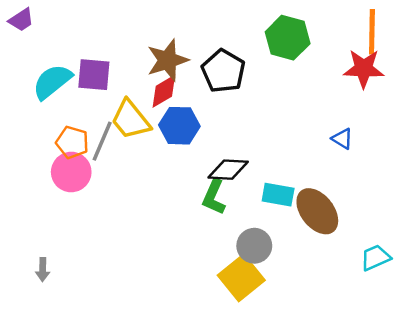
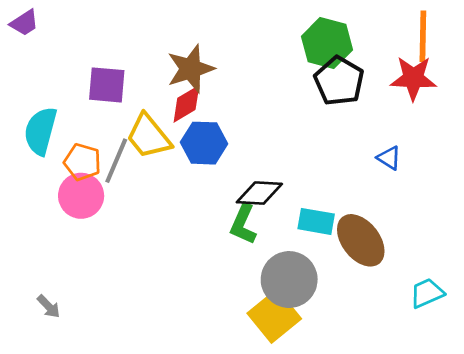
black pentagon: (223, 71) -> (339, 81), moved
cyan semicircle: (52, 82) -> (41, 131), moved, turned -36
gray circle: (254, 246) -> (289, 280), size x1.4
gray arrow: (43, 270) -> (49, 307), turned -45

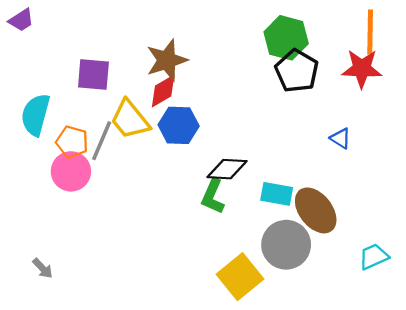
gray circle: (289, 280) -> (286, 245), moved

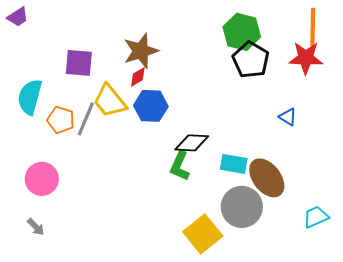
red diamond: (163, 91) -> (138, 77), size x0.7
pink circle: (71, 171) -> (42, 179), moved

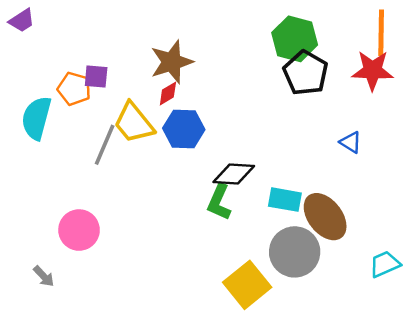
purple square: (79, 63) -> (96, 77), size x0.7
orange pentagon: (61, 120) -> (74, 89), moved
pink circle: (42, 179) -> (79, 230), moved

